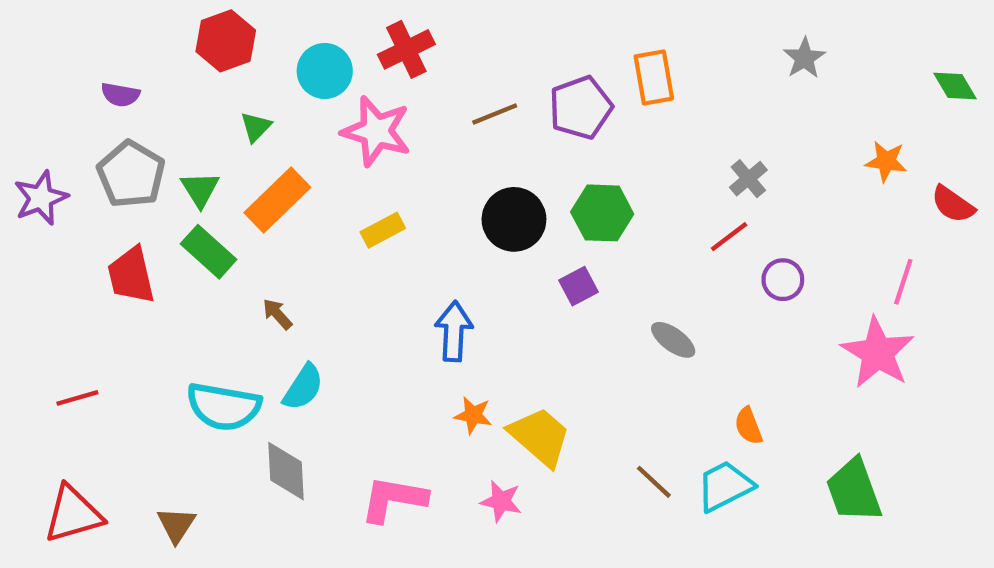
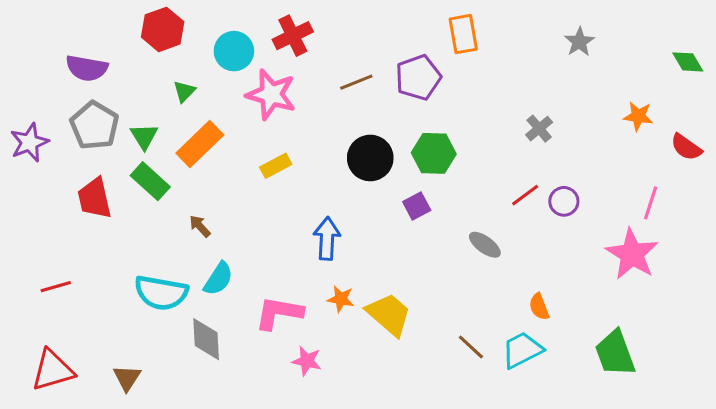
orange rectangle: (654, 77) -> (463, 34), moved
purple semicircle: (120, 95) -> (87, 68), size x1.5
red line: (729, 237) -> (525, 195), moved
pink L-shape: (394, 499) -> (279, 313), moved
pink star: (501, 501) -> (307, 361), moved

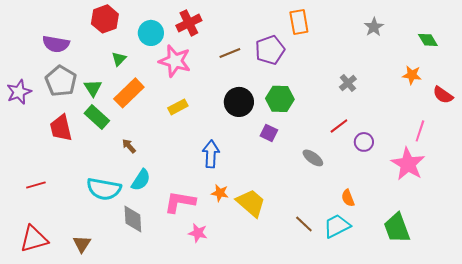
green diamond: (688, 62) -> (428, 40), moved
purple circle: (564, 201) -> (364, 142), moved
purple square: (417, 206) -> (269, 133), turned -36

